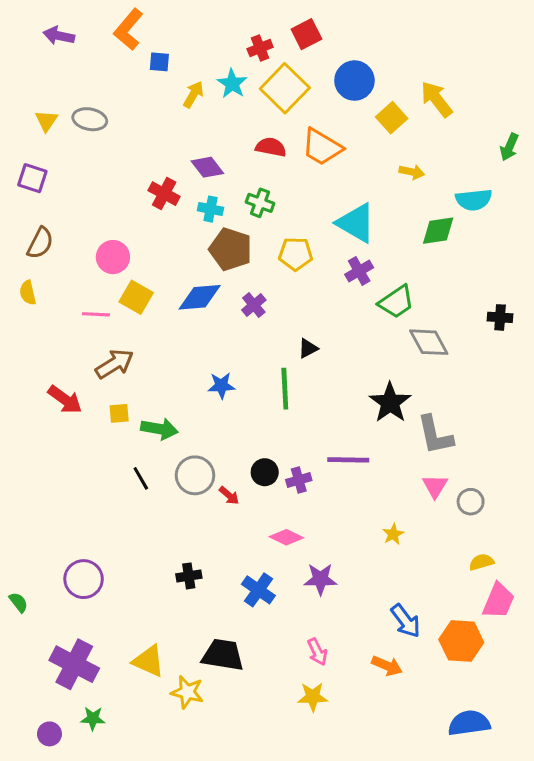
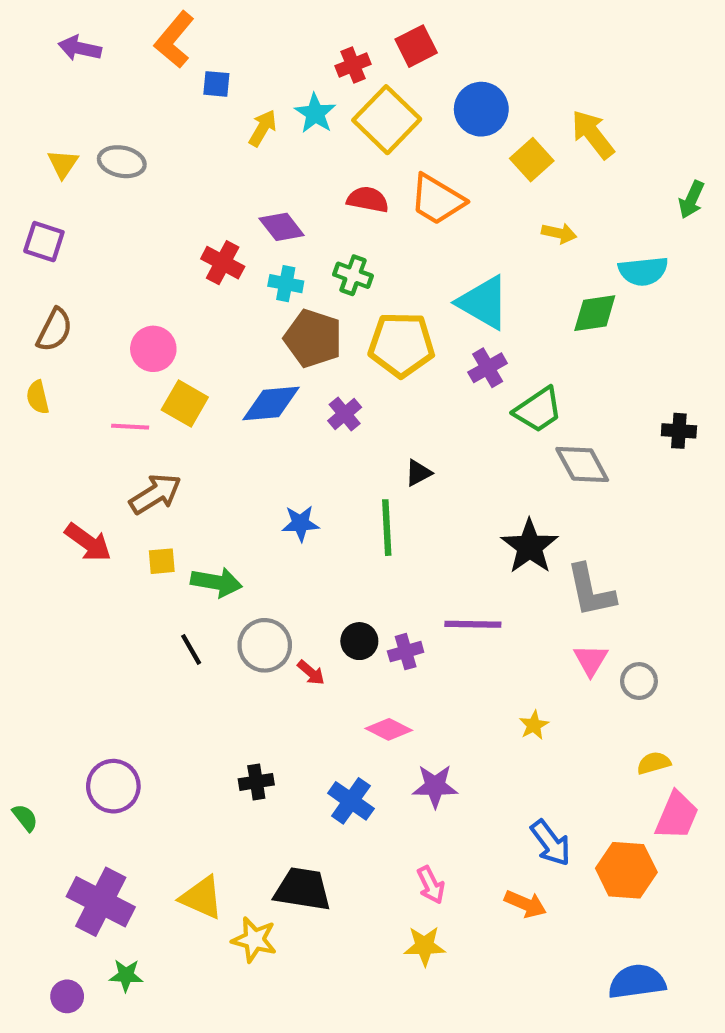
yellow pentagon: (296, 254) -> (401, 345), size x1.4

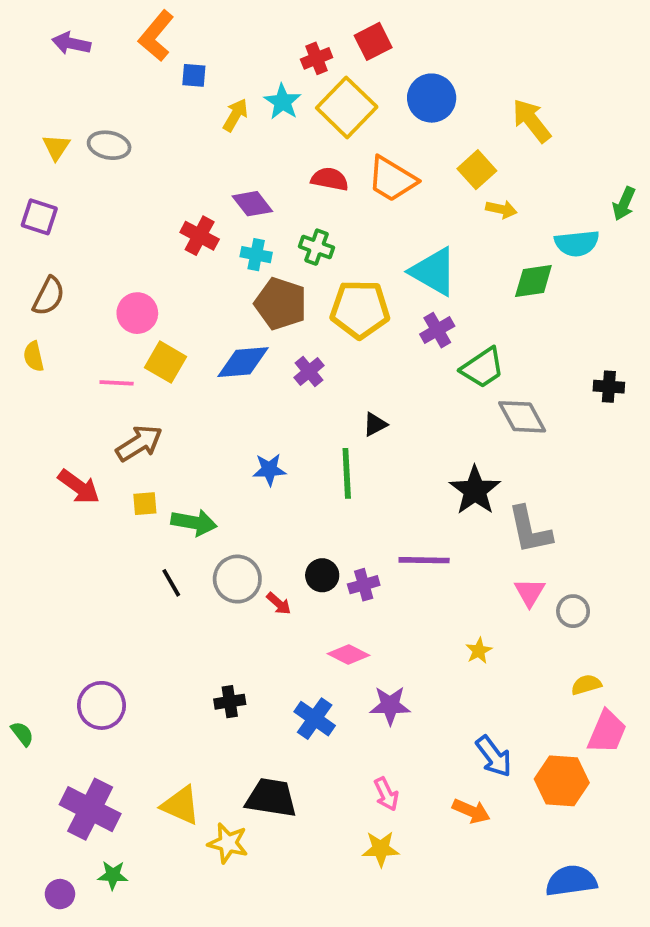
yellow square: (532, 160) -> (477, 170), moved
green arrow: (692, 200) -> (624, 204), moved

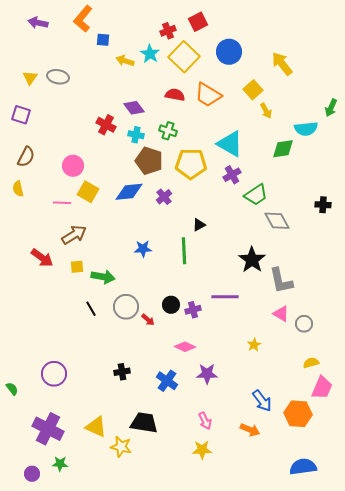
yellow arrow: (235, 115) -> (125, 61), turned -102
yellow arrow: (501, 209) -> (266, 111), turned 49
pink triangle: (530, 592) -> (281, 314), turned -30

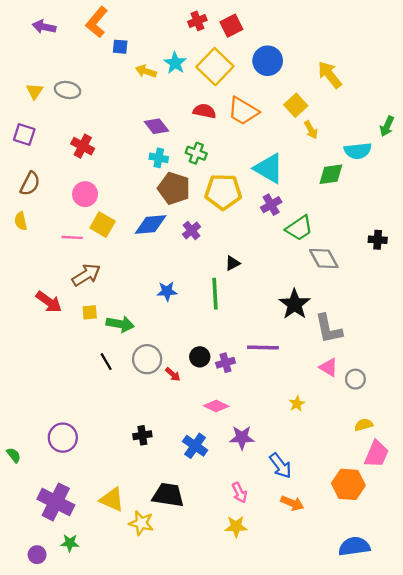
red cross: (168, 31) -> (197, 21), moved
red cross: (106, 125) -> (83, 146), moved
blue arrow: (262, 401) -> (281, 466), moved

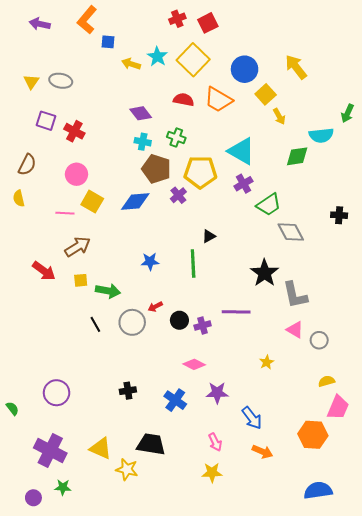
blue circle: (268, 61) -> (245, 69), moved
purple square: (24, 134) -> (46, 121), moved
purple cross: (192, 230) -> (178, 195), moved
red arrow: (173, 374) -> (155, 307), moved, turned 112

